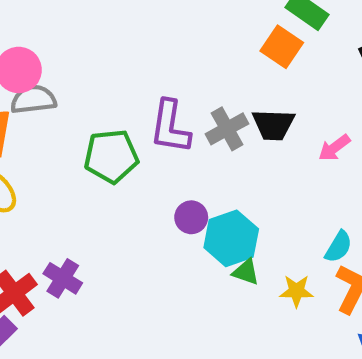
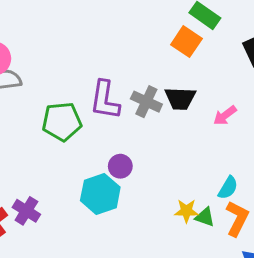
gray cross: (227, 129) -> (146, 102), turned -36
cyan hexagon: (231, 238) -> (100, 194), moved
green triangle: (246, 272) -> (205, 217), moved
yellow star: (296, 291) -> (186, 211), moved

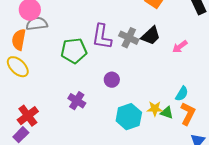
black trapezoid: (180, 99) -> (151, 36), turned -45
cyan hexagon: (100, 194) -> (129, 117), moved
purple cross: (26, 211) -> (77, 101), moved

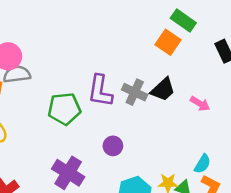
pink arrow: (180, 47) -> (200, 104), turned -112
purple cross: (77, 101) -> (68, 173), size x1.4

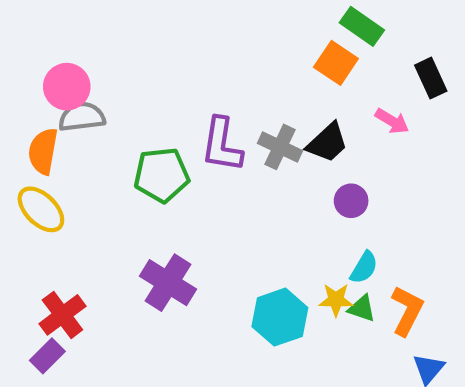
pink arrow: (200, 104) -> (392, 121), moved
purple circle: (113, 146) -> (351, 201), moved
cyan semicircle: (203, 164) -> (364, 268), moved

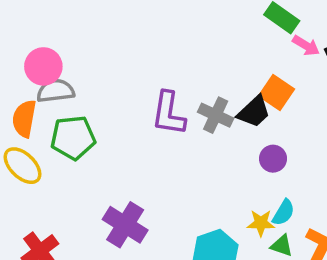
orange square: (336, 63) -> (276, 93), moved
pink arrow: (392, 121) -> (306, 46), moved
green pentagon: (162, 175) -> (73, 138), moved
yellow star: (336, 300) -> (261, 223), moved

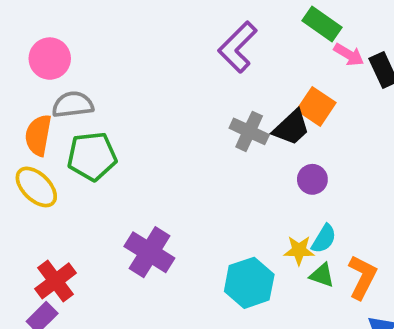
pink circle: (43, 66) -> (50, 59), moved
purple L-shape: (169, 113) -> (238, 47), moved, turned 36

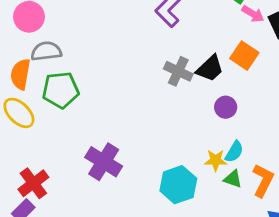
orange square: (316, 106) -> (244, 56), moved

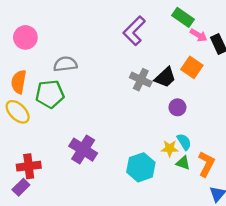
gray semicircle: (46, 51) -> (65, 64), moved
cyan semicircle: (234, 152) -> (184, 142), turned -63
red cross: (33, 183) -> (29, 166), turned 30

